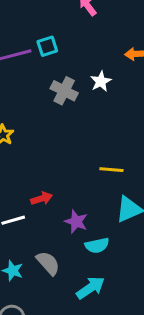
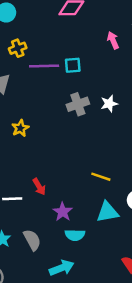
gray cross: (64, 91) -> (78, 104), turned 30
red arrow: (42, 198) -> (39, 187), turned 63

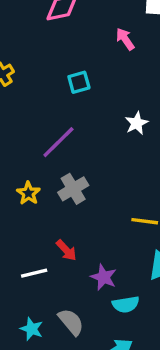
purple line: (44, 66) -> (58, 142), moved, turned -32
gray cross: (78, 104) -> (73, 189), moved
yellow star: (20, 128) -> (28, 193), moved

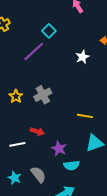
cyan square: (79, 82) -> (49, 31), turned -32
purple line: (58, 142) -> (34, 51), moved
red arrow: (66, 250) -> (37, 131), turned -32

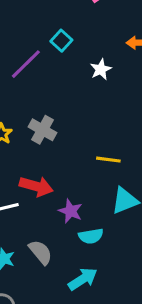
cyan square: (49, 31) -> (61, 41), moved
gray cross: (43, 95) -> (43, 130), turned -30
red arrow: (37, 131) -> (36, 186), size x1.5

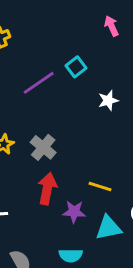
red arrow: (36, 186) -> (47, 189), moved, turned -104
purple star: (70, 211) -> (74, 212), moved, turned -30

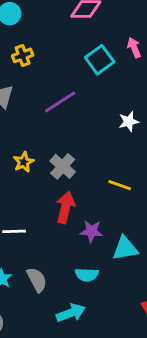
cyan square: (76, 67) -> (100, 60), moved, size x1.4
yellow line: (100, 186) -> (120, 185), moved

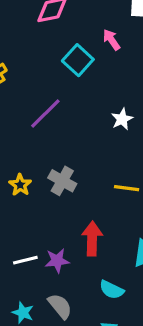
red arrow: (65, 207) -> (92, 239), moved
purple star: (91, 231) -> (57, 261), moved
cyan semicircle: (87, 275) -> (112, 290), turned 35

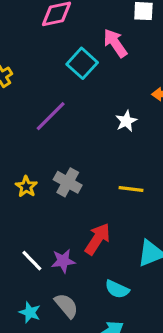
pink arrow: (111, 40) -> (115, 43), size x1.4
red arrow: (92, 239) -> (97, 239), turned 32
white line: (25, 260) -> (32, 261), turned 60

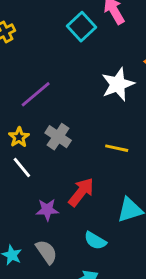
purple line: (51, 116) -> (36, 94), moved
white star: (126, 121) -> (118, 84), size x1.6
white line: (32, 261) -> (22, 167), moved

